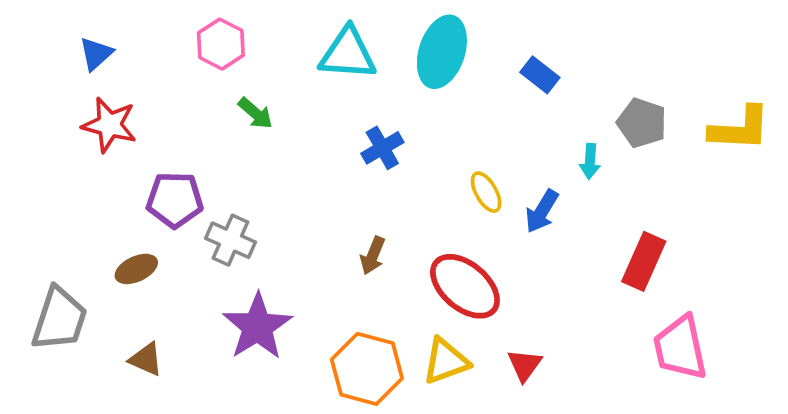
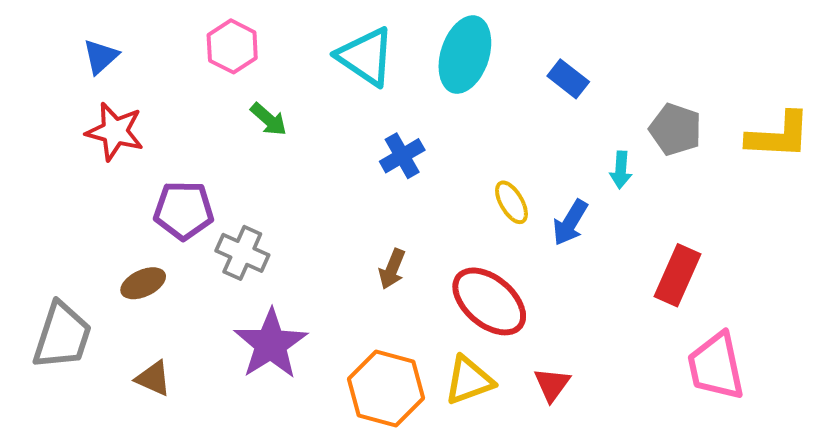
cyan triangle: (348, 54) -> (366, 57), turned 30

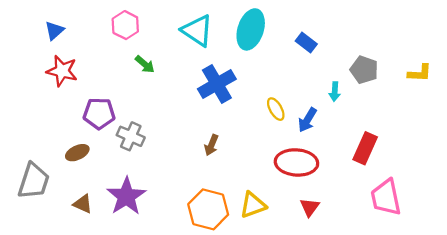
yellow L-shape: (779, 136) -> (420, 73), size x0.7
blue cross: (402, 156) -> (217, 84), size x1.6
red ellipse: (489, 301) -> (296, 162), moved, turned -36
purple star: (271, 344) -> (126, 196), moved
red triangle: (552, 384) -> (310, 207), moved

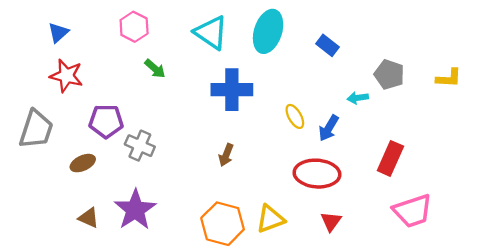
blue cross: (217, 84) -> (232, 90), turned 30
cyan arrow: (335, 92) -> (358, 98), turned 78
gray trapezoid: (34, 181) -> (36, 129), moved
pink trapezoid: (386, 197) -> (413, 211), turned -96

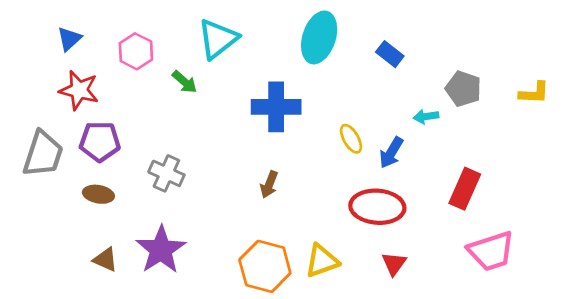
pink hexagon: (134, 27) -> (136, 51), moved
cyan triangle: (211, 33) -> (218, 39), moved, turned 48
purple pentagon: (106, 121) -> (100, 142), moved
brown ellipse: (83, 163) -> (98, 194), turned 35

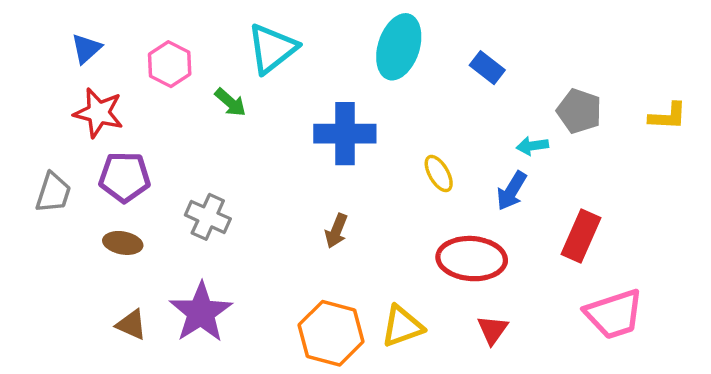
blue arrow: (391, 153) -> (512, 191), moved
gray trapezoid: (43, 154) -> (53, 193), size x0.7

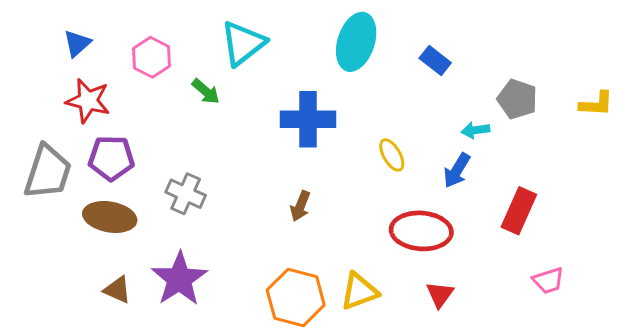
gray trapezoid: (53, 193) -> (48, 172), size x1.5
brown ellipse: (123, 243) -> (110, 217), size x1.5
pink trapezoid: (614, 314) -> (548, 281), size x0.6

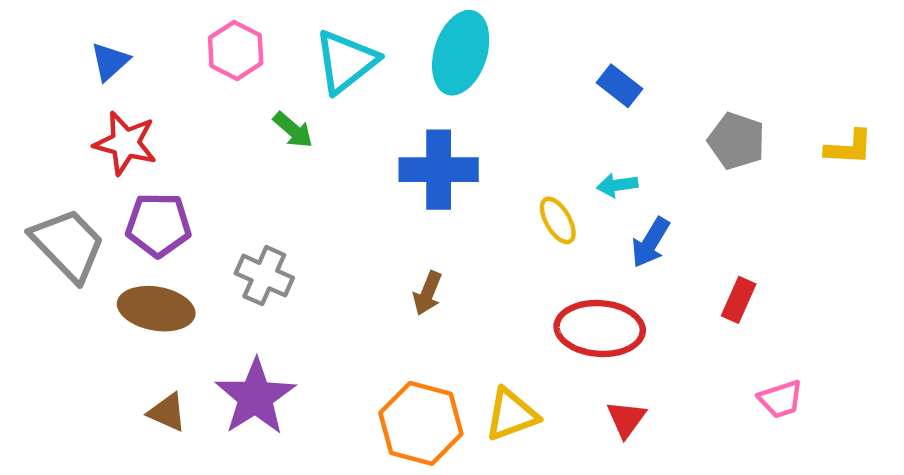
cyan ellipse: (356, 42) -> (461, 53), moved
pink hexagon: (152, 57) -> (236, 50), moved
cyan arrow: (475, 130) -> (617, 185), moved
gray trapezoid: (48, 172) -> (68, 245), turned -62
red rectangle: (519, 211) -> (739, 300), size x0.7

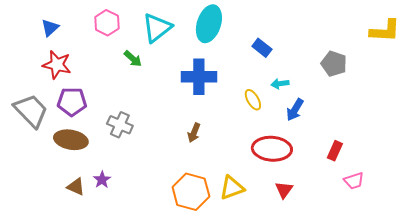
blue rectangle: (620, 86) -> (262, 48), moved
yellow L-shape: (849, 148) -> (385, 31), moved, size x1.4
red rectangle: (739, 300) -> (335, 151), moved
purple star: (255, 397) -> (102, 180), moved, size x0.5

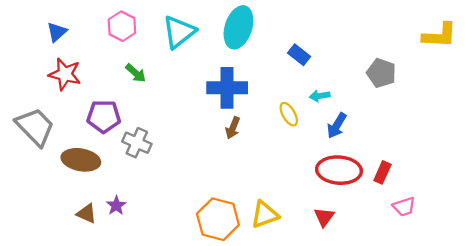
green arrow: (133, 59) -> (136, 73), moved
purple pentagon: (72, 102) -> (104, 116), moved
brown arrow: (194, 133) -> (233, 128), moved
red ellipse: (272, 149) -> (339, 170), moved

